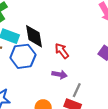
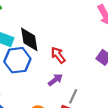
purple arrow: (60, 75) -> (55, 80), turned -48

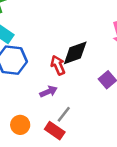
black diamond: (29, 39) -> (75, 53), moved, turned 65

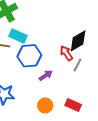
purple arrow: (48, 92) -> (46, 75), moved
gray line: (64, 114) -> (78, 65), moved

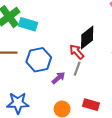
cyan rectangle: (18, 36) -> (28, 24), moved
gray line: (78, 65) -> (77, 69), moved

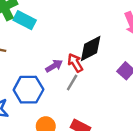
blue hexagon: (39, 60) -> (28, 90), moved
purple arrow: (58, 78) -> (54, 66), moved

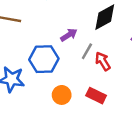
red arrow: (75, 63) -> (103, 61), moved

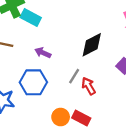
purple arrow: (69, 35) -> (43, 53), moved, turned -126
orange circle: (62, 95) -> (61, 117), moved

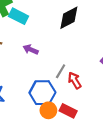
black diamond: (92, 45) -> (69, 18), moved
blue hexagon: (33, 82) -> (42, 93), moved

